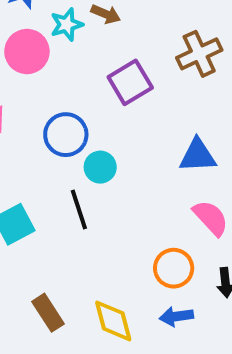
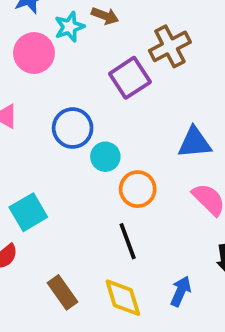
brown cross: (199, 54) -> (170, 46), moved
black line: (79, 209) -> (128, 241), moved
orange circle: (174, 268) -> (138, 189), moved
blue arrow: (176, 316) -> (181, 291), turned 124

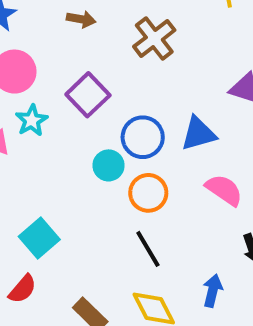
cyan star: (69, 27) -> (32, 120), moved
purple square: (130, 78) -> (88, 95), moved
blue circle: (73, 128) -> (143, 137), moved

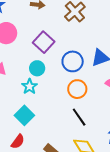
cyan star: (32, 120) -> (29, 86), moved
cyan circle: (109, 165) -> (37, 68), moved

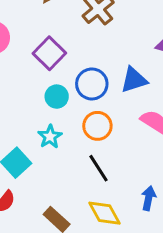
cyan circle: (37, 68) -> (57, 97), moved
cyan star: (29, 86) -> (50, 137), moved

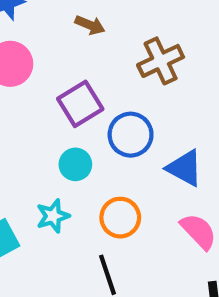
blue triangle: (134, 80) -> (185, 168), turned 32
blue circle: (92, 84) -> (131, 135), moved

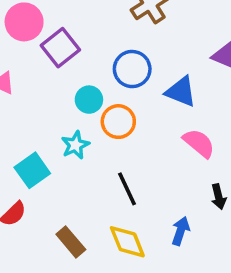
purple square: (80, 104) -> (60, 48), moved
orange circle: (120, 218) -> (118, 122), moved

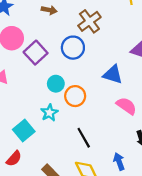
blue circle: (132, 69) -> (73, 48), moved
blue arrow: (181, 231) -> (119, 161), turned -35

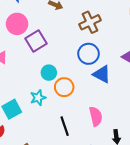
blue circle: (73, 48) -> (88, 54), moved
pink semicircle: (126, 106) -> (96, 116), moved, turned 30

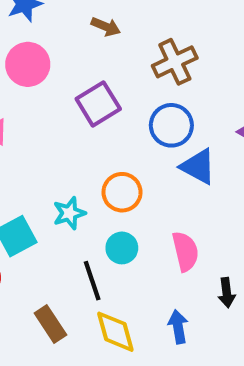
purple square: (36, 41) -> (98, 104), moved
cyan circle: (49, 73) -> (122, 248), moved
black line: (65, 126) -> (92, 281), moved

